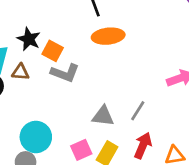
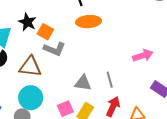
brown triangle: (20, 72) -> (30, 67), moved, size x1.6
gray line: (138, 111) -> (110, 80), turned -49

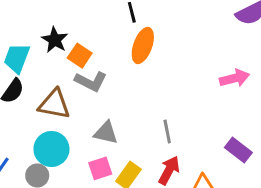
orange ellipse: (89, 22) -> (143, 45), turned -70
pink arrow: (143, 55) -> (235, 78), moved
gray triangle: (83, 83) -> (106, 133), moved

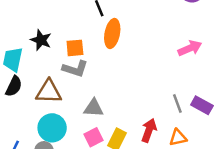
orange square: (80, 56) -> (75, 48), moved, turned -30
gray line: (167, 131) -> (177, 103), moved

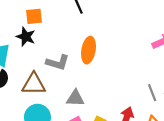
orange ellipse: (112, 33) -> (89, 50), moved
orange square: (75, 48) -> (34, 16), moved

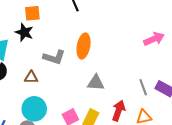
brown triangle: (34, 84) -> (31, 77), size x0.6
gray triangle: (75, 98) -> (96, 83), moved

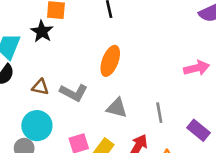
gray L-shape: (54, 57) -> (74, 93), moved
gray line: (143, 87) -> (159, 113), moved

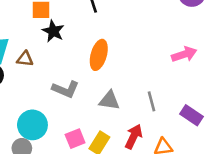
black star: (42, 31) -> (53, 31), moved
brown triangle: (40, 87) -> (25, 59), moved

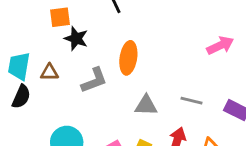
gray L-shape: (66, 89) -> (94, 80), moved, turned -36
gray line: (151, 101) -> (192, 101), turned -54

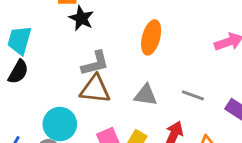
orange ellipse: (128, 58) -> (151, 37), moved
brown triangle: (49, 72) -> (95, 89), moved, size x1.6

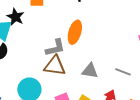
black star: (81, 18) -> (15, 17), moved
orange ellipse: (151, 37) -> (75, 32), moved

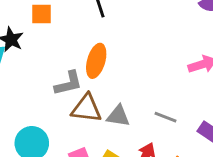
brown triangle: (55, 66) -> (86, 108), moved

